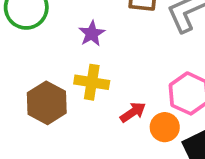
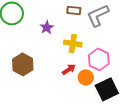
yellow cross: (92, 82) -> (73, 43), moved

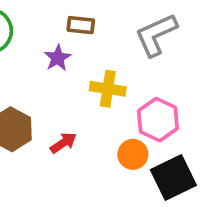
brown rectangle: (74, 10) -> (81, 25), moved
red arrow: (69, 69) -> (63, 143), moved

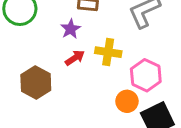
red arrow: (63, 143) -> (75, 58), moved

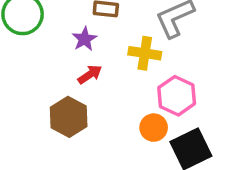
yellow cross: (108, 52) -> (145, 53), moved
brown hexagon: (36, 82) -> (69, 117), moved

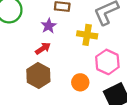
red arrow: (90, 74) -> (43, 48), moved
orange circle: (154, 128) -> (80, 82), moved

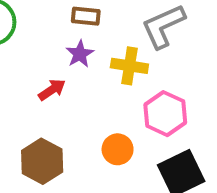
purple star: (49, 26) -> (80, 54), moved
brown hexagon: (38, 76) -> (42, 161), moved

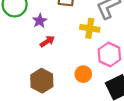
purple star: (80, 54) -> (40, 21), moved

